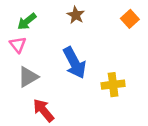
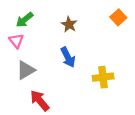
brown star: (76, 15) -> (69, 24), moved
blue arrow: (74, 63) -> (68, 57), size x0.7

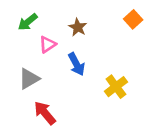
pink triangle: (16, 41) -> (47, 44), moved, turned 35
yellow cross: (103, 77) -> (116, 87), turned -30

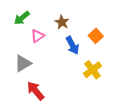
orange square: (133, 19) -> (96, 36), moved
blue arrow: (76, 64) -> (72, 45), moved

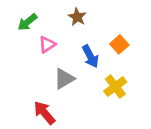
brown star: (62, 22) -> (77, 17), moved
gray triangle: (23, 63) -> (64, 79), moved

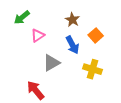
brown star: (77, 17) -> (72, 20), moved
yellow cross: (115, 87) -> (92, 69), turned -36

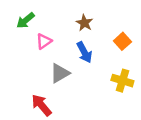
orange square: (96, 35) -> (122, 41), moved
yellow cross: (92, 69) -> (122, 81), moved

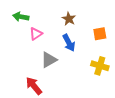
green arrow: (25, 20) -> (21, 17), turned 49
orange square: (122, 41) -> (100, 34), turned 32

